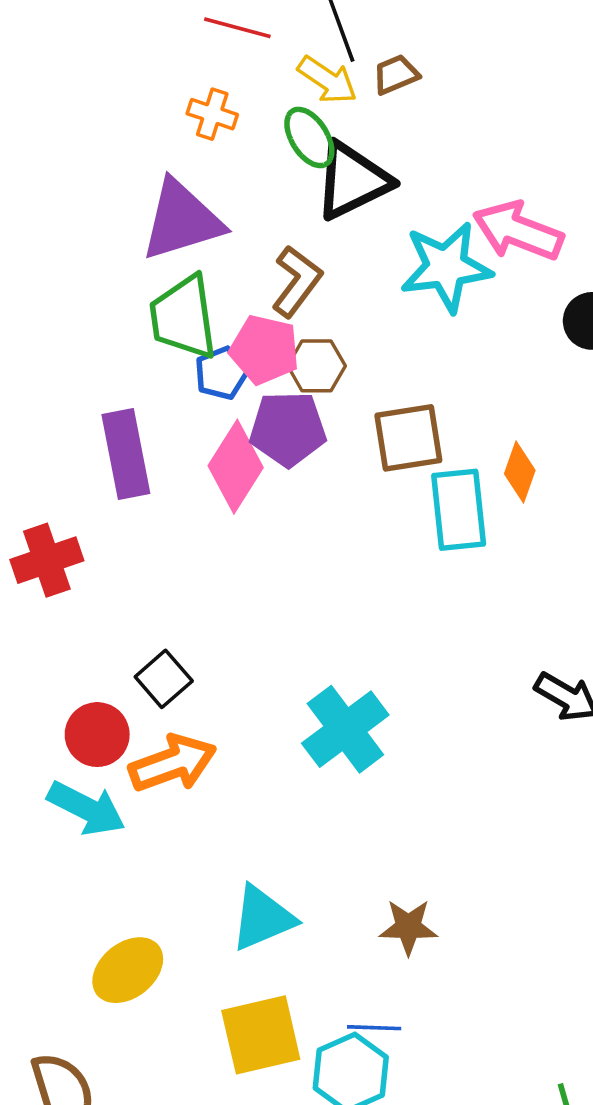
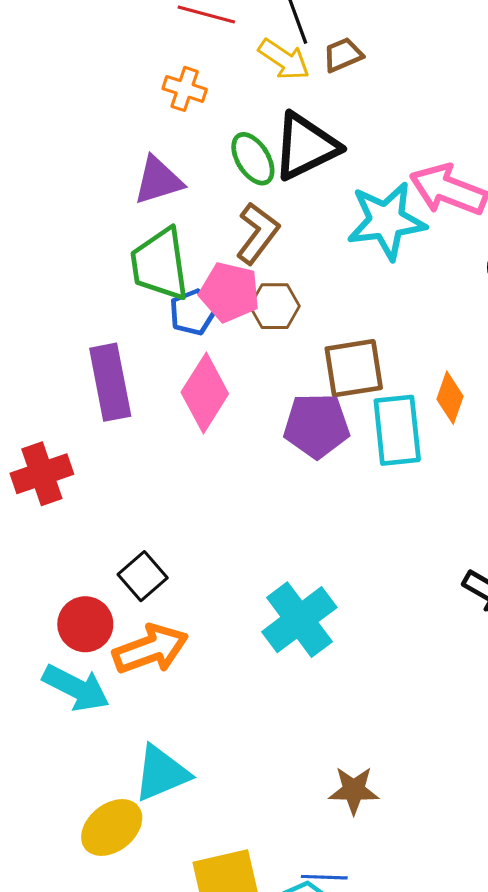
green ellipse: (309, 137) -> (253, 159), moved
purple triangle: (182, 220) -> (158, 180), size x0.7
purple pentagon: (288, 429) -> (317, 426), moved
cyan triangle: (263, 918) -> (161, 773), moved

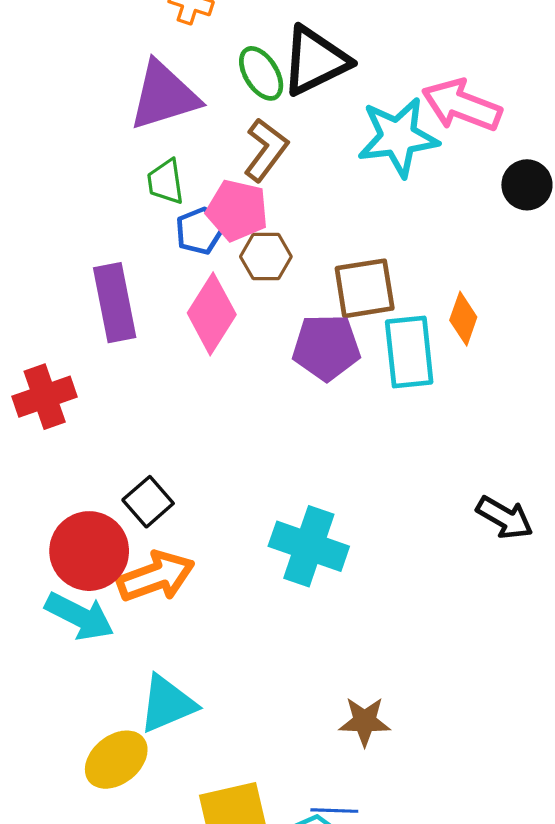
purple triangle: (158, 180) -> (164, 96), size x1.4
green trapezoid: (160, 264) -> (166, 182), size x0.6
brown hexagon: (275, 306) -> (266, 257), moved
cyan cross: (299, 620) -> (309, 546), turned -34
red circle: (85, 624) -> (89, 551), size x1.4

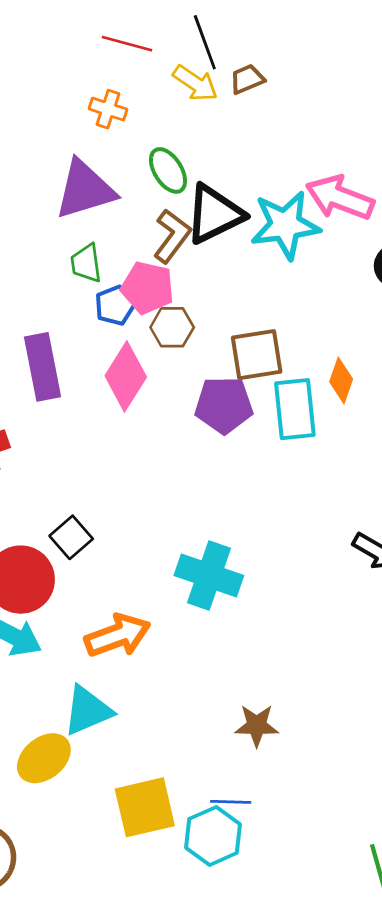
black triangle: (315, 61) -> (214, 214), moved
orange arrow: (156, 577) -> (118, 635), moved

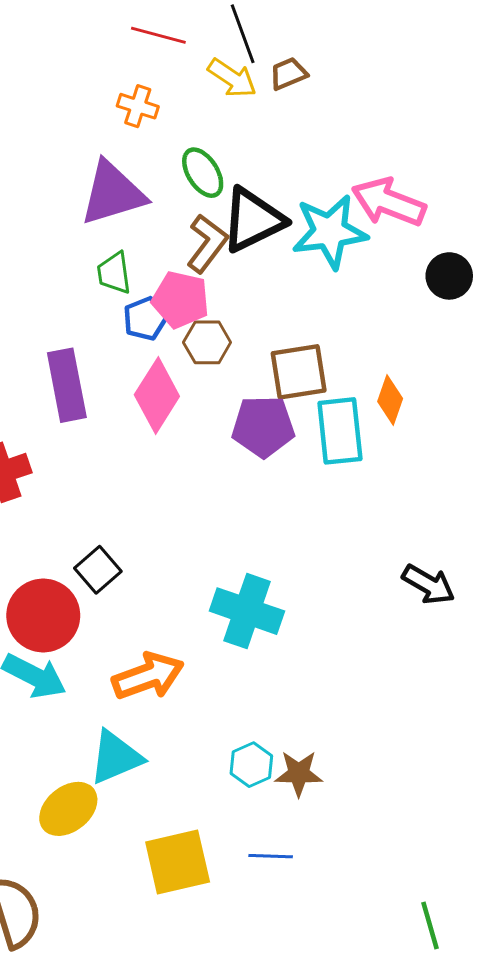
cyan hexagon: (213, 836) -> (251, 765), moved, size x0.7

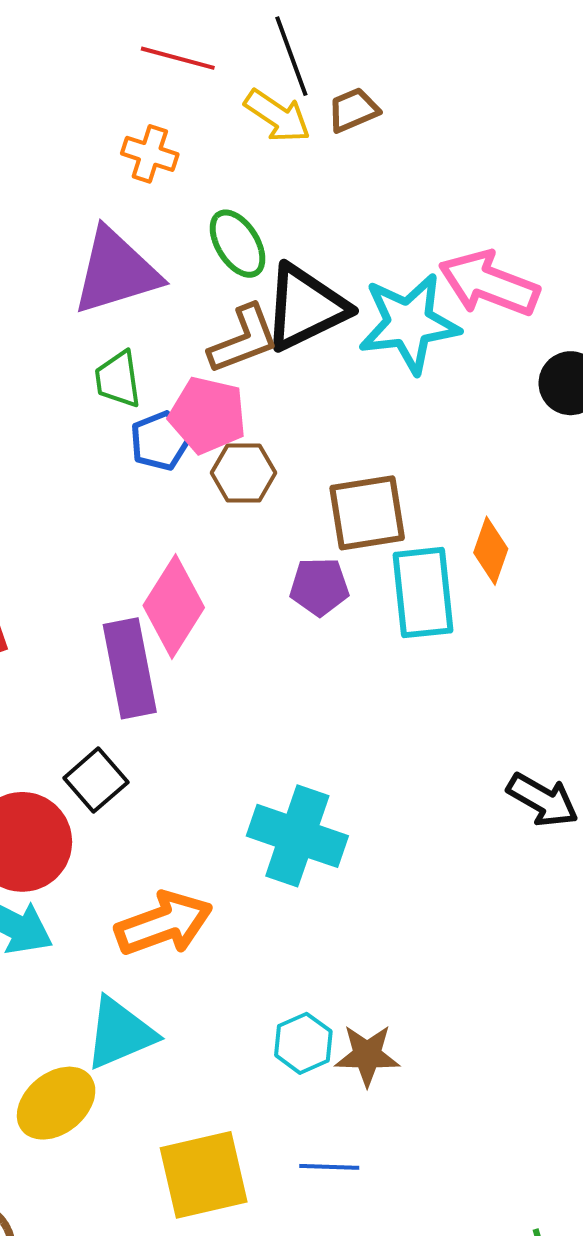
brown L-shape: (207, 243) -> (244, 339), turned 32
purple rectangle: (67, 385) -> (130, 668), moved
pink diamond: (157, 396) -> (174, 607), moved
purple pentagon: (263, 427) -> (319, 587), size x0.7

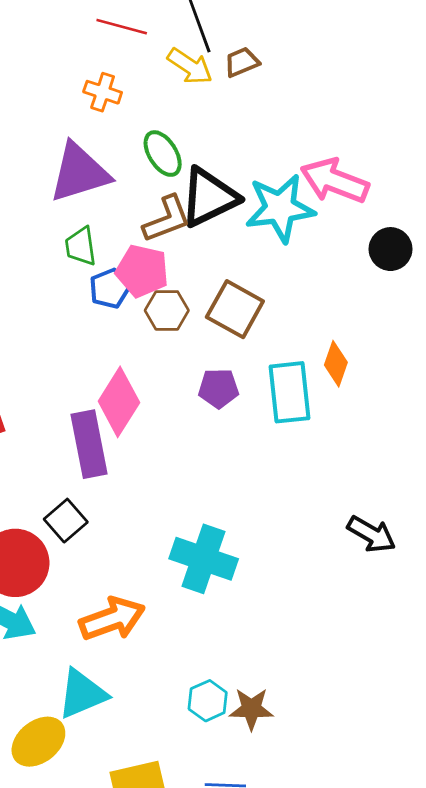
brown square: (367, 513) -> (235, 309), moved, turned 38

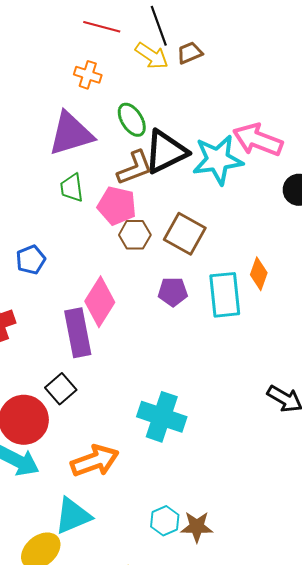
blue pentagon: (109, 289) -> (31, 260), moved

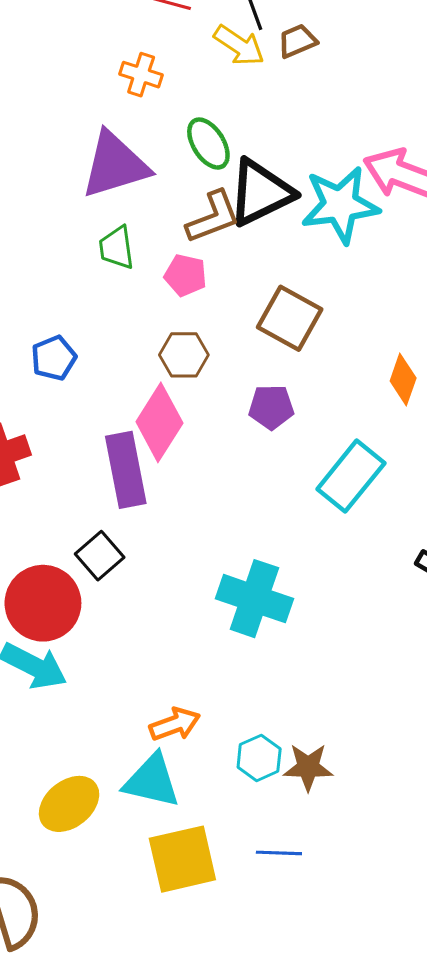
pink pentagon: (117, 206) -> (185, 275), size x0.7
brown hexagon: (135, 235) -> (184, 355), moved
cyan rectangle: (225, 295) -> (351, 476), moved, turned 45
orange arrow: (95, 461) -> (175, 724), moved, size x0.7
cyan triangle: (73, 516) -> (152, 781), moved, turned 36

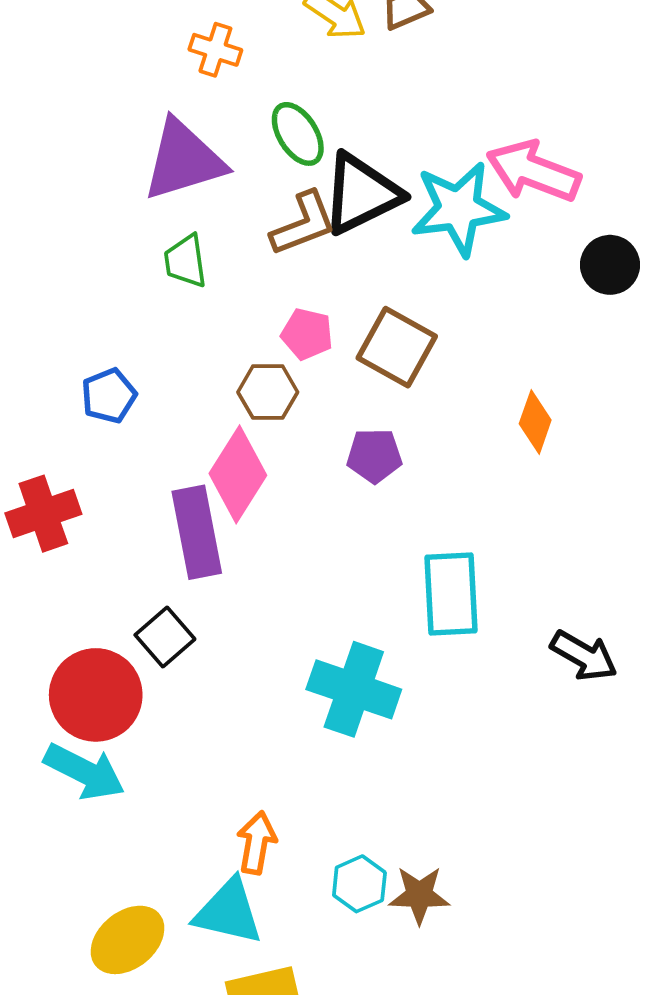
pink pentagon: (185, 275) -> (307, 334), moved
cyan rectangle: (351, 476) -> (451, 594), moved, turned -42
orange arrow: (175, 724) -> (257, 843), turned -60

